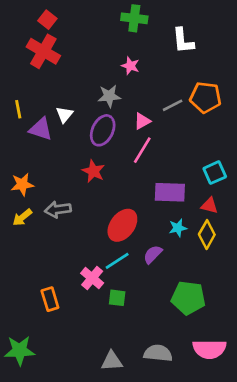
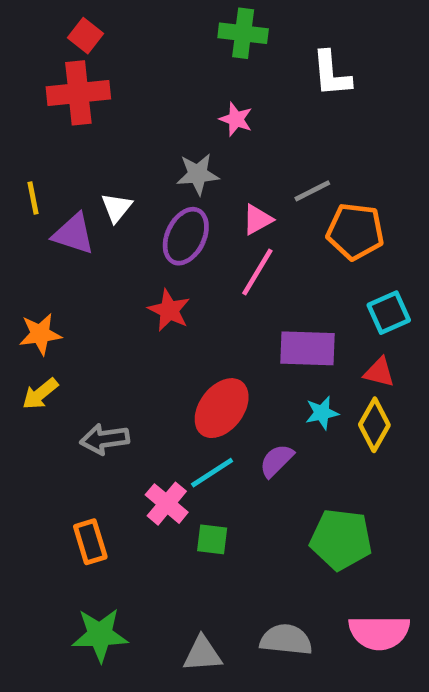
red cross: (43, 51) -> (78, 93), turned -36
orange pentagon: (205, 97) -> (355, 231), moved
gray arrow: (58, 209) -> (105, 439), moved
green star: (20, 351) -> (100, 635), moved

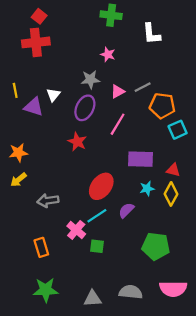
pink triangle: (257, 219) -> (118, 92), moved
cyan square: (389, 313) -> (178, 130), moved

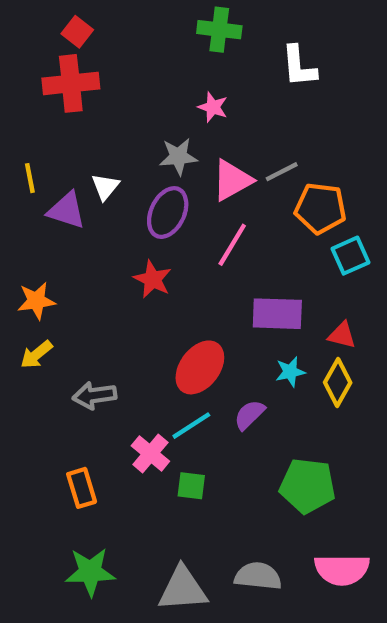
pink triangle: (118, 92) -> (232, 180), size x1.5
gray triangle: (93, 299) -> (183, 589), size x1.4

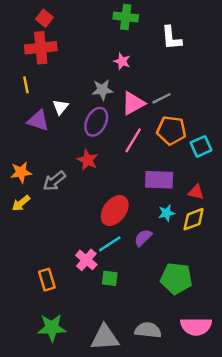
yellow line: (30, 178) -> (26, 85), moved
orange pentagon: (320, 208) -> (171, 130), moved
yellow diamond: (338, 382) -> (194, 219), turned 40
gray arrow: (94, 395) -> (54, 181), moved, turned -30

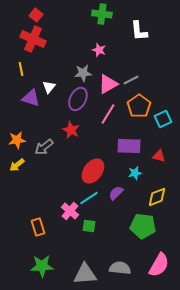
red cross: (41, 48) -> (33, 39), turned 30
orange pentagon: (171, 130) -> (139, 106), turned 30
yellow diamond: (194, 219) -> (157, 197), moved
pink semicircle: (196, 326) -> (159, 265), turned -60

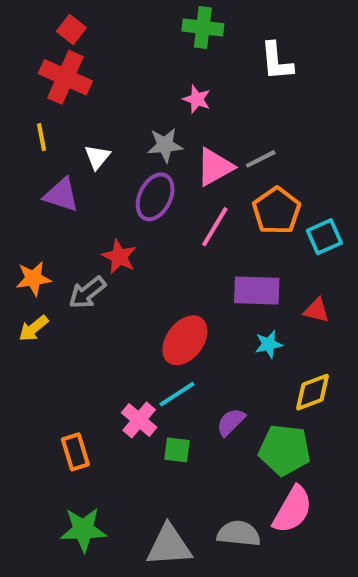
white triangle: (49, 87) -> (97, 157), moved
red star: (71, 130) -> (119, 257), moved
purple semicircle: (116, 193) -> (231, 422), moved
pink semicircle: (159, 265) -> (293, 510), moved

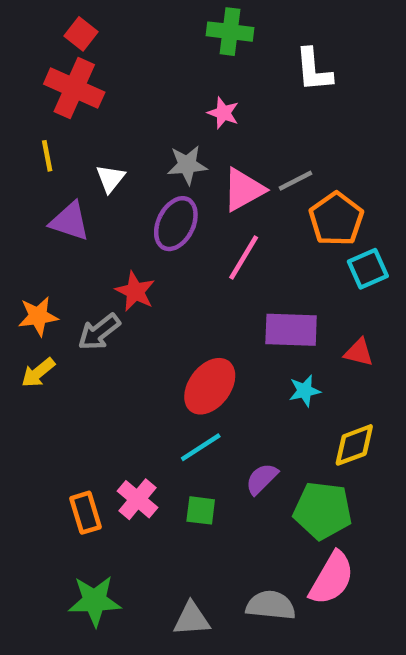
orange pentagon: (277, 211) -> (336, 219), moved
pink cross: (139, 420) -> (137, 499), moved
gray triangle: (169, 546) -> (192, 619), size x0.7

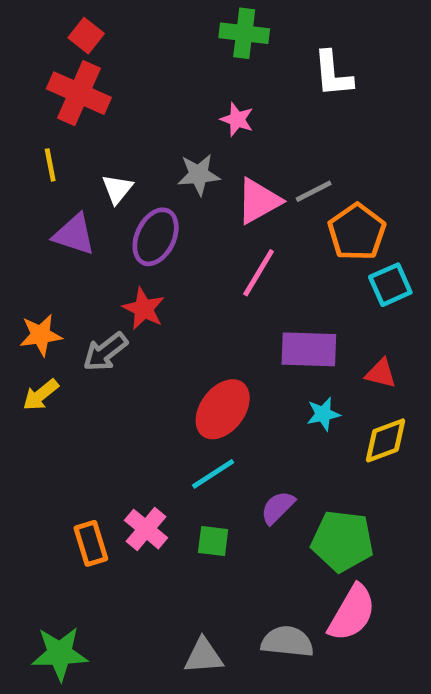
purple ellipse: (176, 224) -> (156, 237), moved
yellow diamond: (354, 445) -> (386, 440), moved
green star: (95, 601) -> (60, 654), moved

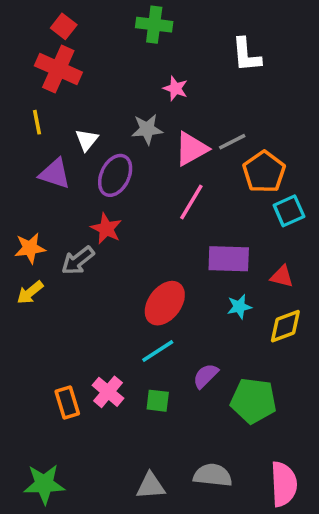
green cross: (244, 33) -> (154, 25), moved
pink semicircle: (352, 613) -> (284, 484), moved, turned -33

